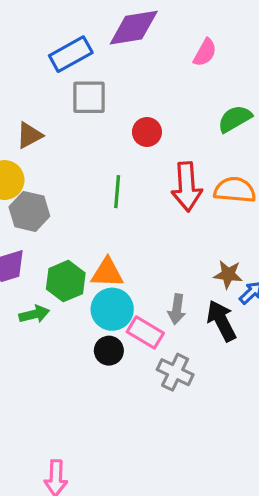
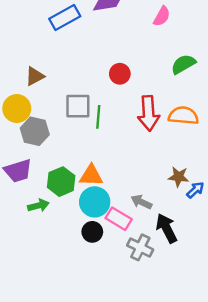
gray square: (89, 97) -> (78, 106), moved
gray arrow: (177, 309) -> (141, 202), turned 108
black arrow: (221, 321) -> (167, 228), moved

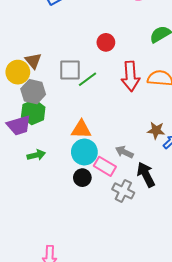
brown triangle: (35, 76) -> (33, 61), moved, turned -42
green line: (98, 117) -> (87, 79), turned 48
green hexagon: (61, 182) -> (33, 112), moved

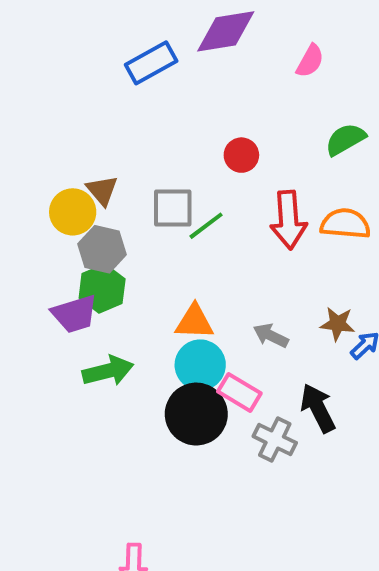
gray arrow: (124, 152) -> (271, 336), moved
green arrow: (36, 155) -> (108, 371), size x1.4
black circle: (82, 178) -> (196, 414), size x1.8

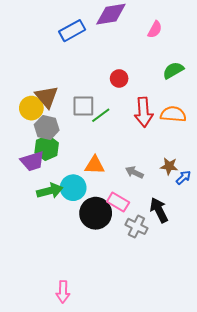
brown triangle: (102, 190) -> (47, 97), size x1.4
cyan circle: (200, 365) -> (73, 188), moved

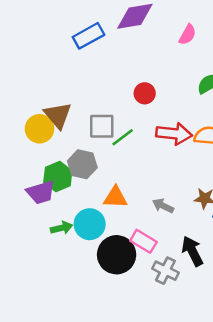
red arrow: (144, 112) -> (174, 134), turned -80
gray hexagon: (47, 127) -> (82, 164), moved
green arrow: (50, 191) -> (62, 228), size x0.7

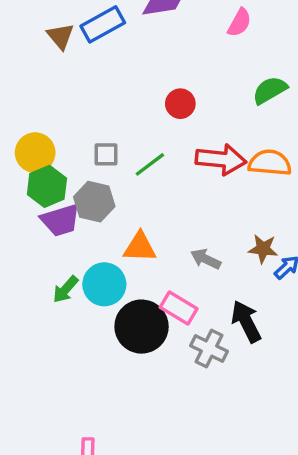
brown triangle: (58, 115) -> (60, 36), moved, size x0.7
gray square: (102, 126) -> (106, 154), moved, size x0.7
green hexagon: (58, 176) -> (47, 186), moved
purple trapezoid: (41, 192) -> (60, 220), moved
green arrow: (62, 228) -> (66, 289), turned 145

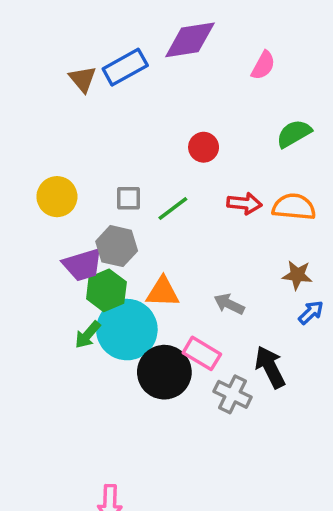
red arrow: (221, 159) -> (244, 203), size x0.7
green hexagon: (47, 186) -> (106, 290), moved
brown star: (263, 249) -> (297, 275), moved
cyan circle: (104, 284) -> (127, 330), size x1.4

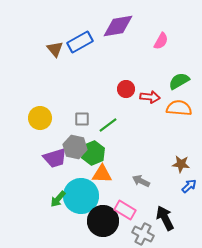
red arrow: (244, 203) -> (150, 97), moved
orange semicircle: (294, 207) -> (179, 108), moved
green hexagon: (106, 290) -> (93, 153), moved

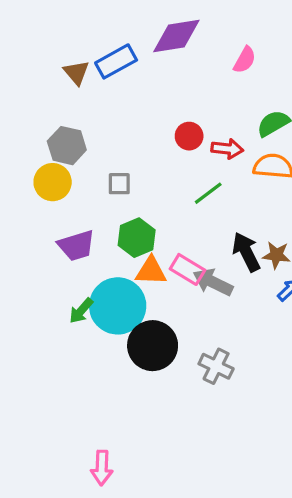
green line: (108, 125) -> (208, 193), moved
gray hexagon: (75, 147) -> (67, 146), moved
gray arrow: (141, 181) -> (213, 282), size x1.4
pink rectangle: (125, 210) -> (187, 269), moved
black arrow: (165, 218) -> (246, 252), moved

